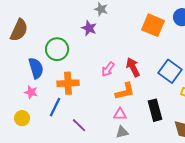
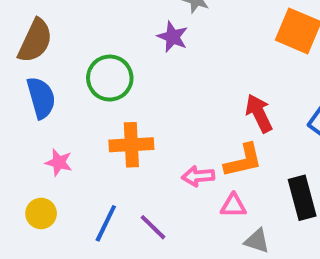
blue semicircle: (36, 68) -> (41, 98), moved
pink arrow: (108, 69) -> (198, 176), moved, turned 49
blue line: (55, 107) -> (106, 223), moved
gray triangle: (122, 132) -> (257, 241), moved, turned 32

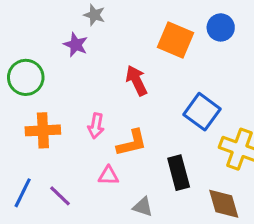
red arrow: (259, 113) -> (136, 81), moved
pink arrow: (198, 176) -> (96, 126), moved, turned -75
pink triangle: (233, 206) -> (108, 176), moved

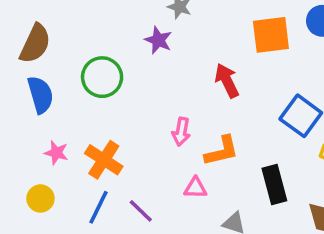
orange square: (175, 40) -> (271, 35), turned -30
orange cross: (43, 130) -> (104, 160), moved, turned 36

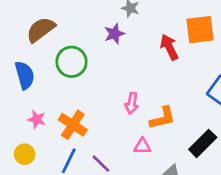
purple star: (158, 40) -> (114, 34), turned 30
brown semicircle: (35, 44) -> (41, 30), moved, turned -152
red arrow: (227, 81) -> (169, 47), moved
black rectangle: (274, 184) -> (203, 143), turned 60

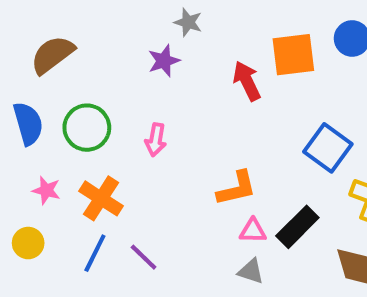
green circle: (71, 62) -> (87, 128), moved
pink arrow: (132, 103) -> (156, 140), moved
pink triangle: (142, 146) -> (253, 231), moved

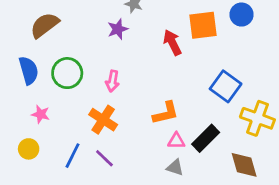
orange cross: (101, 198) -> (103, 120), moved

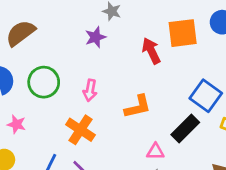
orange L-shape: (166, 113) -> (138, 107), moved
black rectangle: (206, 138) -> (185, 128), moved

